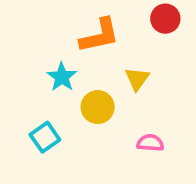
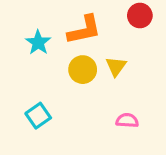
cyan star: (62, 77) -> (38, 43), moved
yellow circle: (98, 107) -> (83, 70), moved

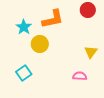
yellow triangle: (116, 66) -> (91, 52), moved
yellow circle: (83, 70) -> (40, 44), moved

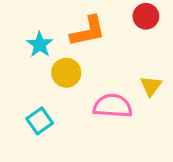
pink semicircle: (80, 76) -> (113, 106), moved, size x1.6

